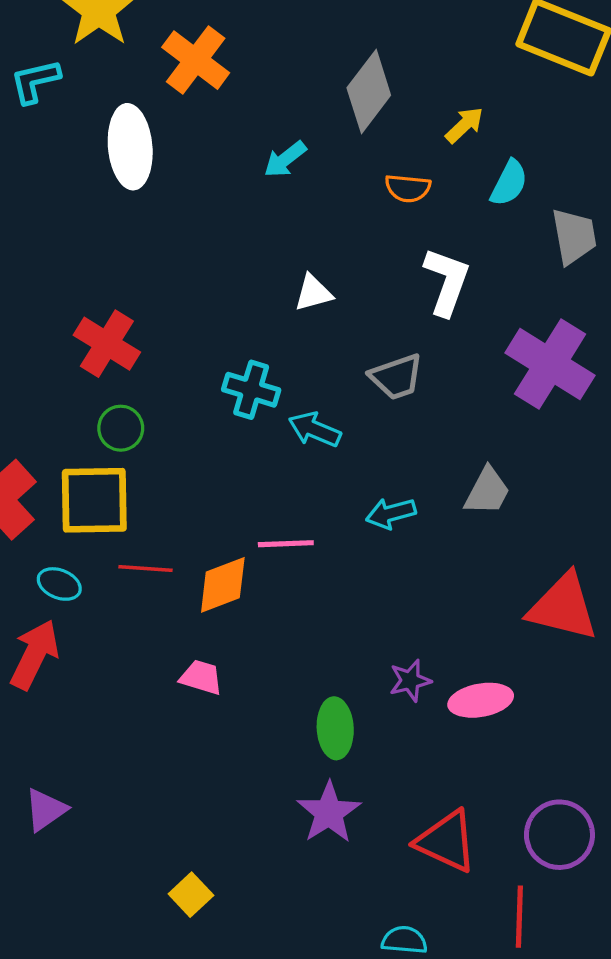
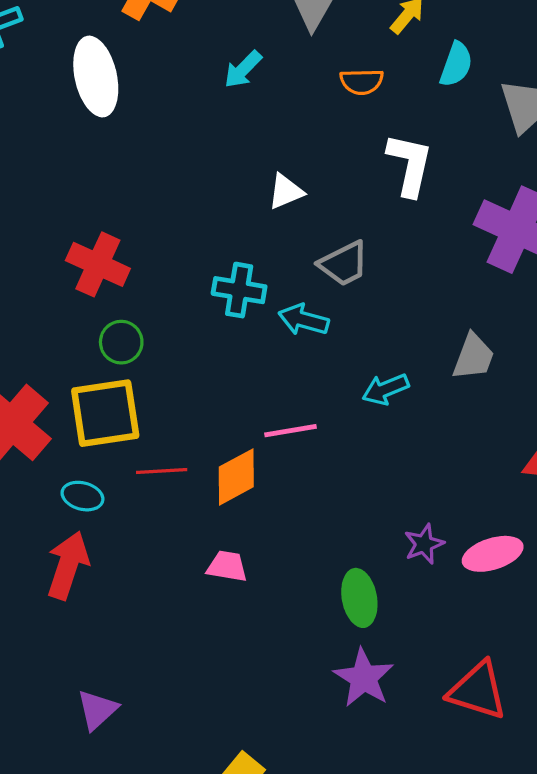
gray trapezoid: (396, 377) -> (344, 264), moved

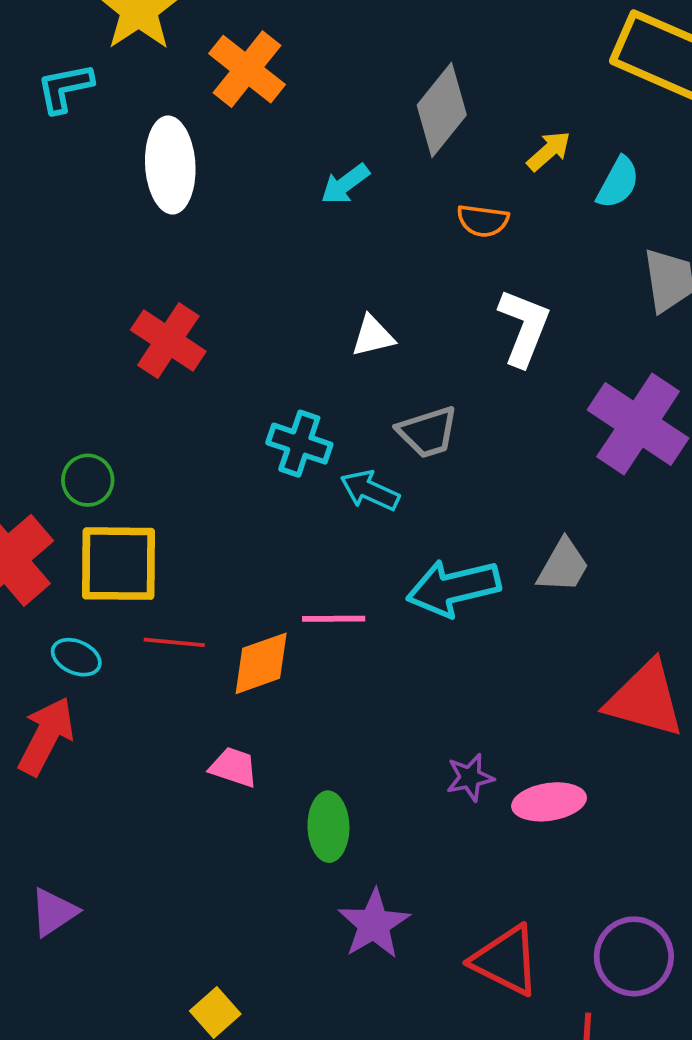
cyan semicircle: (456, 64) -> (618, 183), moved
red cross: (98, 264) -> (168, 341), moved
green circle: (121, 342) -> (88, 480), moved
cyan arrow: (385, 389) -> (453, 588), size x1.6
green ellipse: (359, 598) -> (328, 827), moved

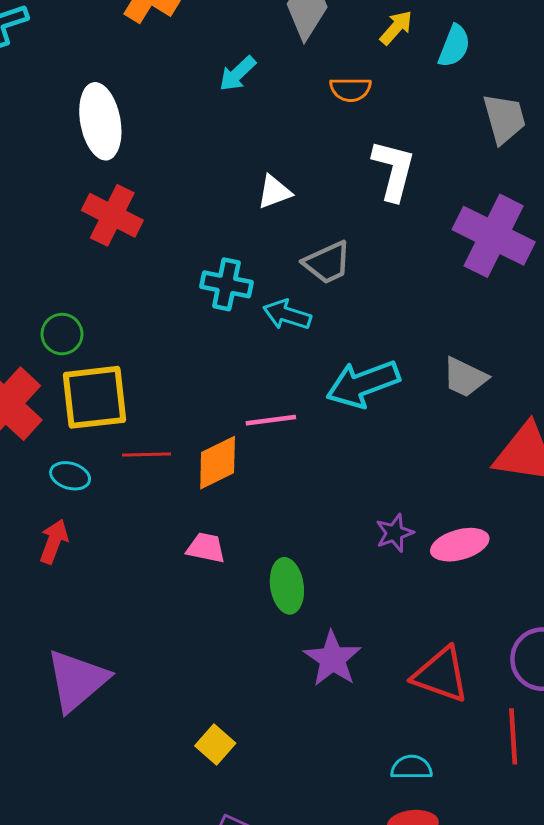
white ellipse: (170, 165) -> (100, 121), moved
gray trapezoid: (563, 566) -> (465, 377), moved, turned 93
red arrow: (46, 736) -> (54, 541), size x0.7
purple triangle: (54, 912) -> (77, 680), size x1.6

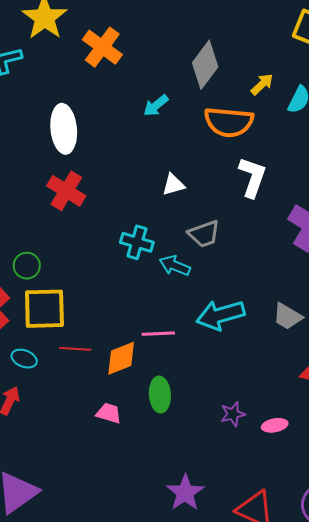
orange semicircle: (350, 89) -> (229, 122), size x1.8
pink ellipse: (460, 545) -> (275, 425), size x0.7
green ellipse: (287, 586) -> (160, 395), moved

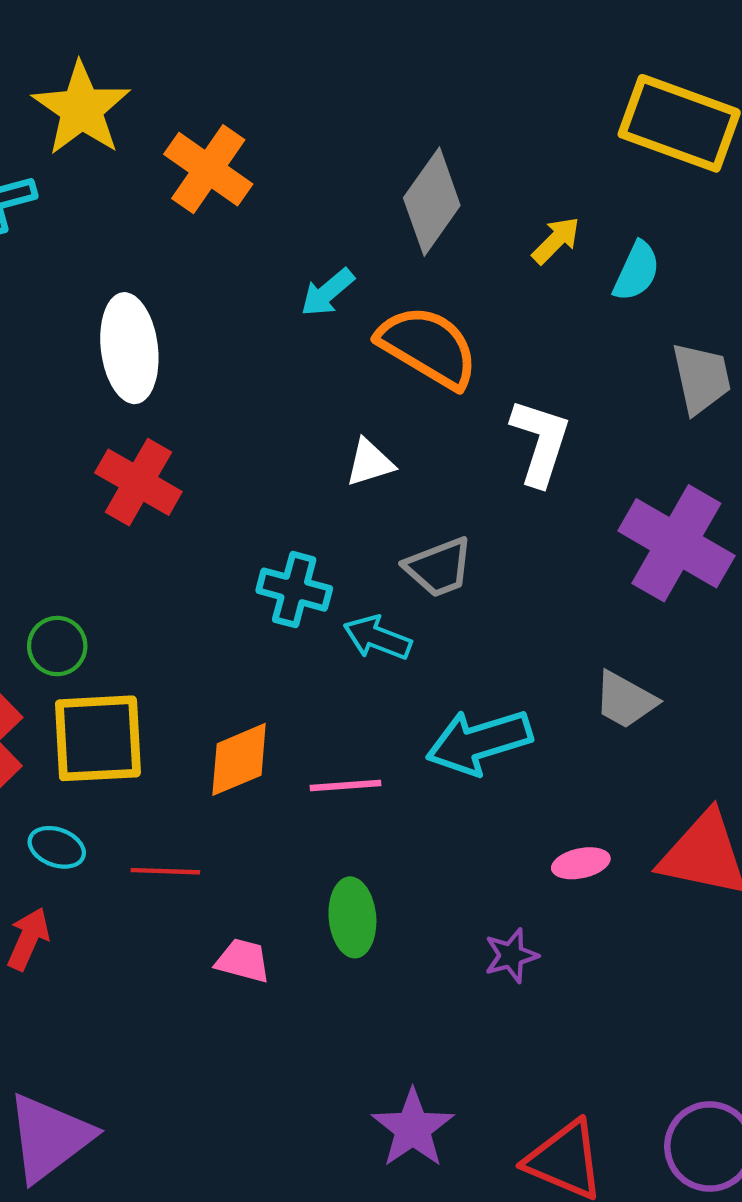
orange semicircle: (229, 122) -> (428, 347), moved, turned -153
gray trapezoid: (287, 316) -> (625, 700), moved
red line: (75, 349) -> (165, 871), moved
orange diamond: (121, 358) -> (239, 759), moved
pink ellipse: (275, 425) -> (581, 863), moved

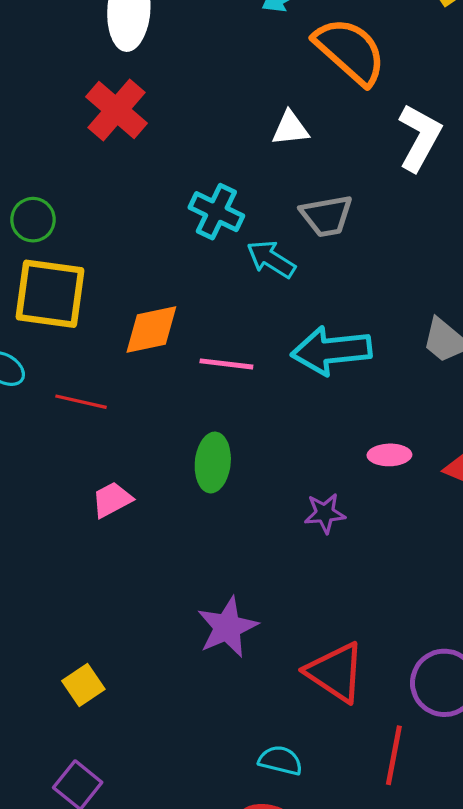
pink trapezoid: (243, 961) -> (112, 500), moved, turned -54

